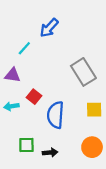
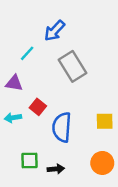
gray rectangle: (83, 72) -> (72, 66), moved

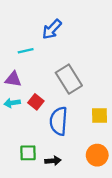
cyan line: (27, 53) -> (26, 51), turned 35
gray rectangle: (72, 66) -> (69, 79), moved
cyan arrow: (13, 118) -> (12, 103), moved

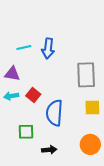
blue arrow: (52, 29) -> (48, 49), moved, turned -36
gray rectangle: (69, 79) -> (86, 75), moved, turned 30
green square: (28, 153) -> (26, 132), moved

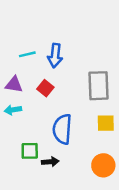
red square: (33, 95) -> (45, 88), moved
black arrow: (49, 150) -> (50, 162), moved

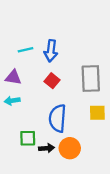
red square: (45, 88) -> (52, 81), moved
orange circle: (103, 165) -> (70, 148), moved

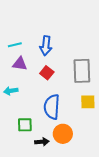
cyan line: (25, 50) -> (15, 45), moved
purple triangle: (13, 77) -> (20, 64), moved
black arrow: (46, 148) -> (42, 142), moved

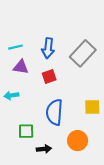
gray rectangle: (82, 71) -> (83, 53), moved, turned 45
red square: (47, 73) -> (49, 77), turned 32
orange circle: (63, 134) -> (78, 141), moved

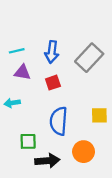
black arrow: (44, 149) -> (47, 161), size x1.5

